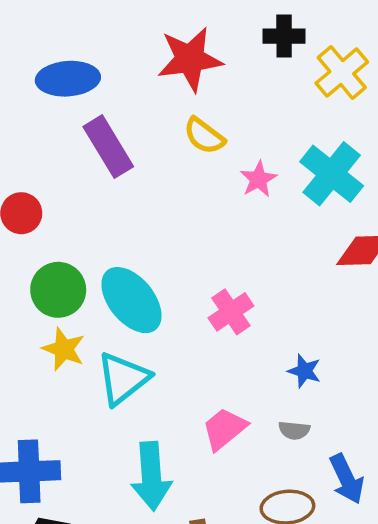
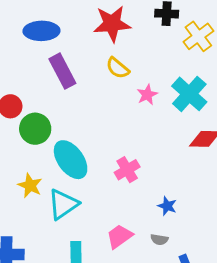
green circle: (58, 290) -> (35, 129), moved

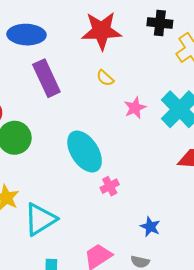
yellow semicircle: (118, 68) -> (105, 78), size x0.7
cyan ellipse: (71, 160) -> (85, 152), moved
pink cross: (127, 170) -> (110, 186), size x0.7

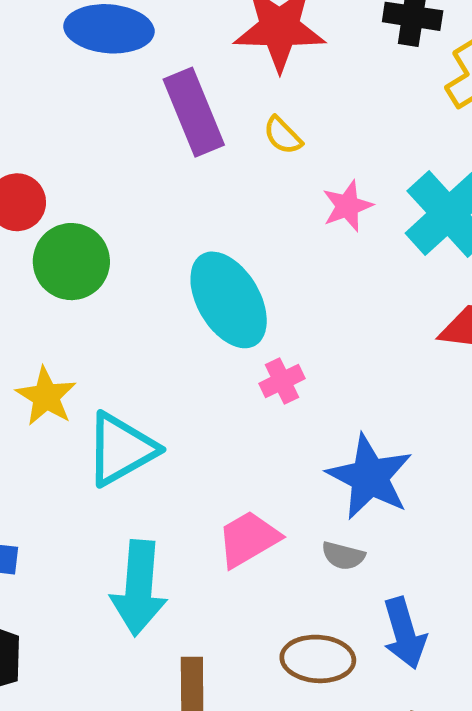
purple rectangle: (46, 78) -> (194, 112), moved
blue star: (150, 227) -> (370, 477), size x1.8

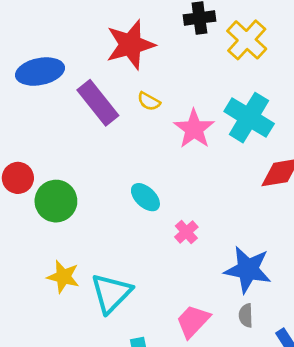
pink star: (347, 206) -> (194, 129), size x1.4
cyan ellipse: (229, 300) -> (145, 197), size x0.6
gray semicircle: (343, 556) -> (246, 315), turned 90

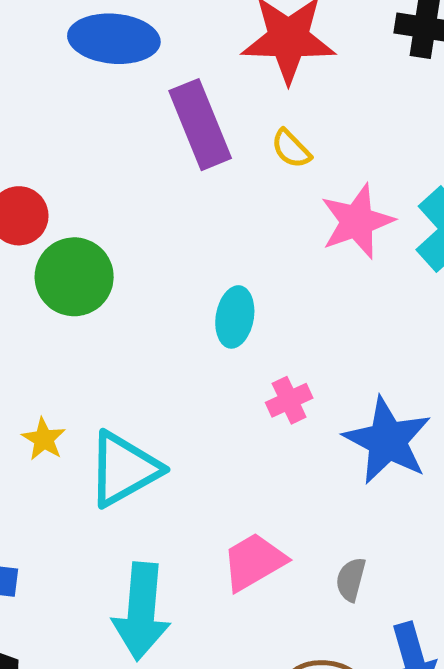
cyan ellipse: (145, 197) -> (235, 317), turned 40
blue star: (248, 270) -> (387, 441), moved
yellow star: (63, 277) -> (44, 439), moved, size x0.7

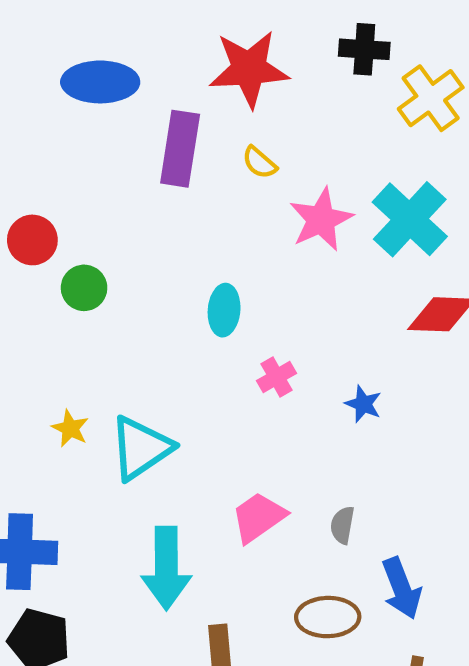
purple rectangle: (200, 125) -> (180, 149), turned 36
green circle: (74, 277) -> (84, 288), size x0.7
blue star: (387, 441) -> (363, 404), size x0.5

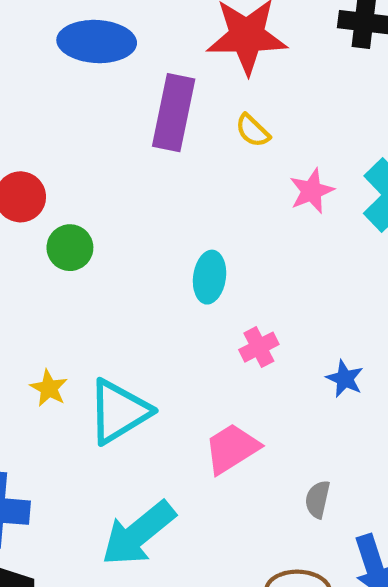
pink star: (321, 220) -> (312, 191), size x0.7
pink trapezoid: (258, 517) -> (232, 448), moved
cyan arrow: (166, 568) -> (138, 533), turned 48

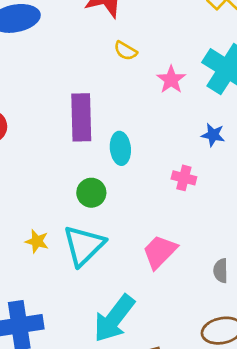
purple rectangle: (174, 113) -> (81, 117), moved
green circle: (70, 248) -> (91, 193), moved
pink cross: (259, 347) -> (184, 178), moved, turned -35
blue star: (345, 379) -> (213, 135), moved

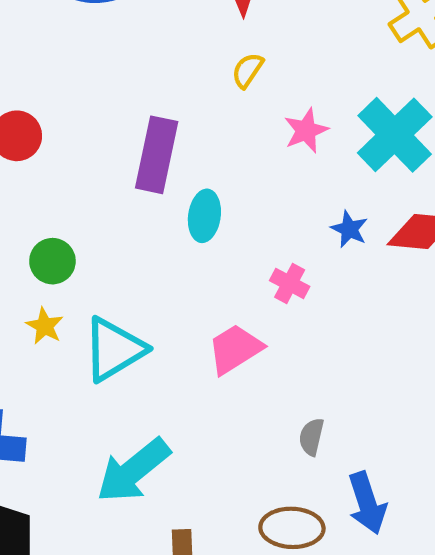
yellow semicircle: (125, 51) -> (248, 70), turned 80
green circle: (91, 193) -> (52, 261), moved
pink trapezoid: (160, 252) -> (235, 349), moved

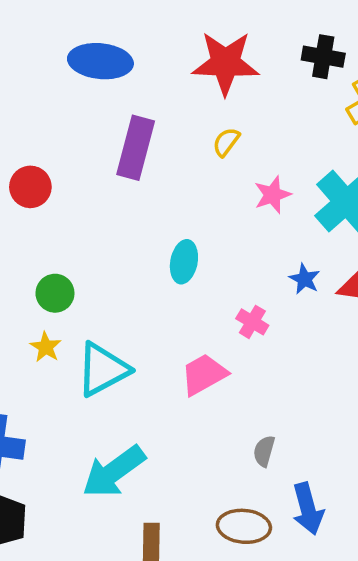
purple rectangle: (157, 155) -> (136, 148), moved

